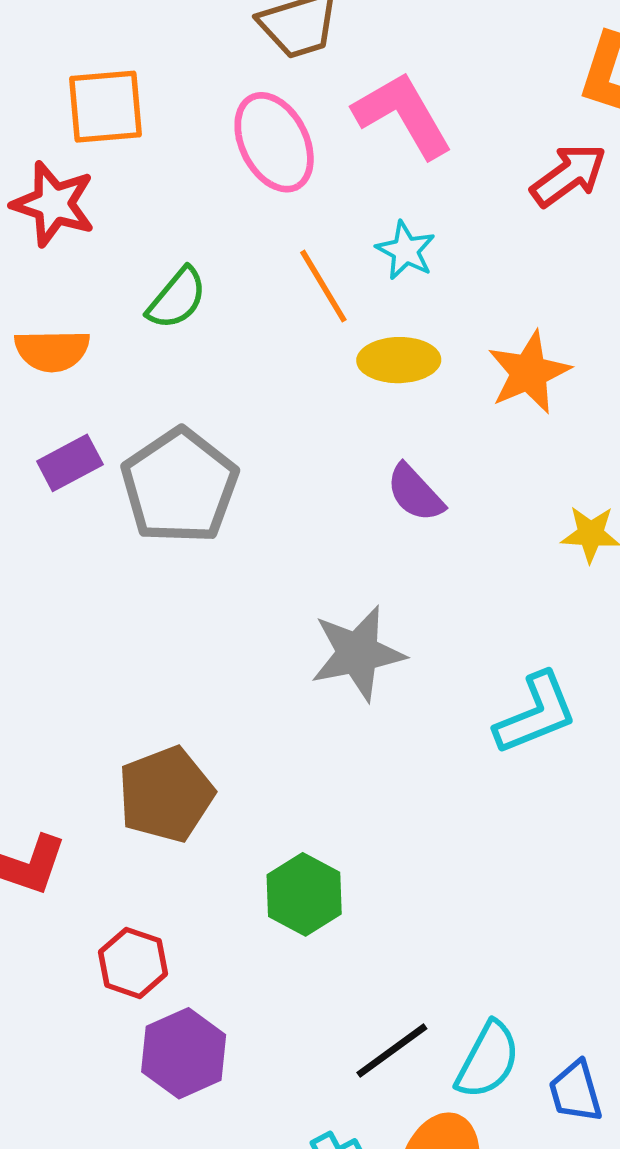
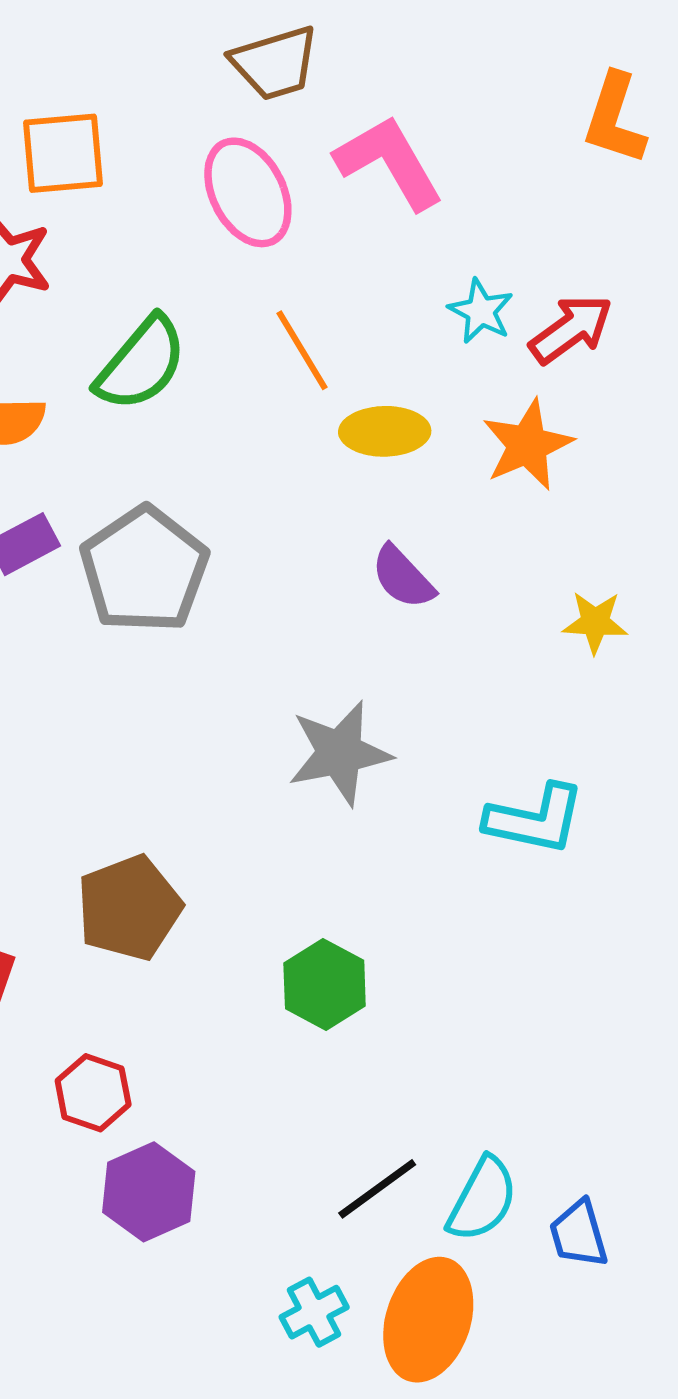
red arrow: (569, 175) -> (571, 329), moved
cyan star: (406, 250) -> (481, 311), moved
green semicircle: (177, 298) -> (141, 364), size x1.4
cyan L-shape: (536, 714) -> (535, 819), turned 34
green hexagon: (304, 894) -> (325, 984), moved

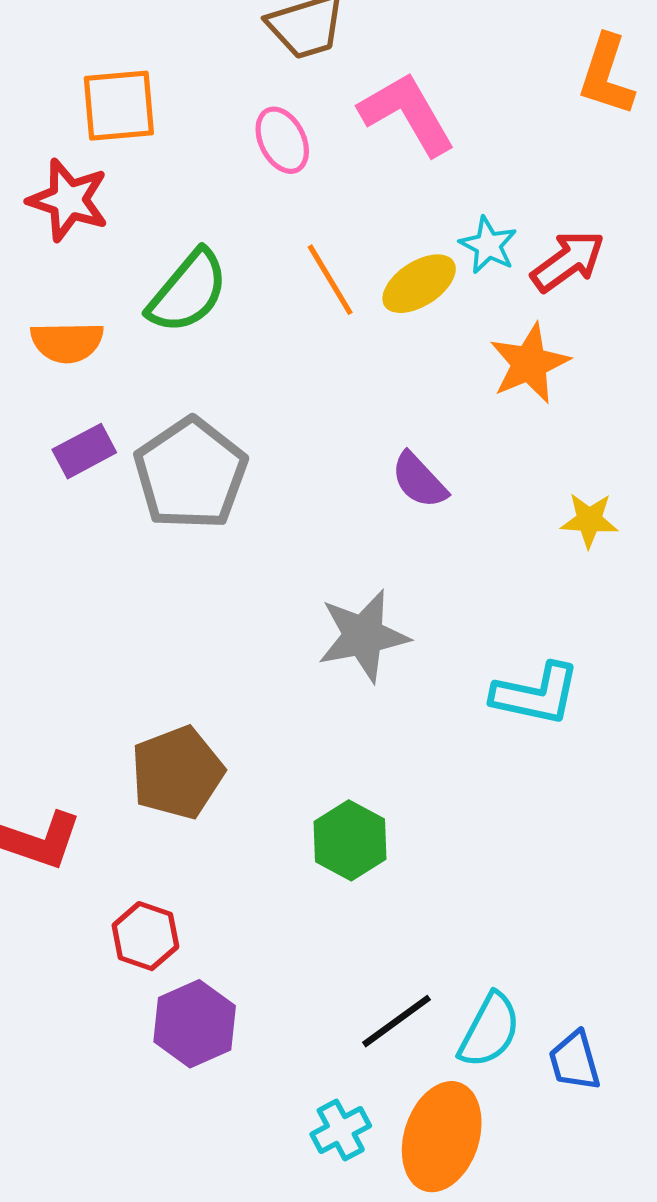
pink ellipse: (248, 192) -> (282, 140), size x0.7
yellow ellipse: (385, 431) -> (419, 284), moved, turned -32

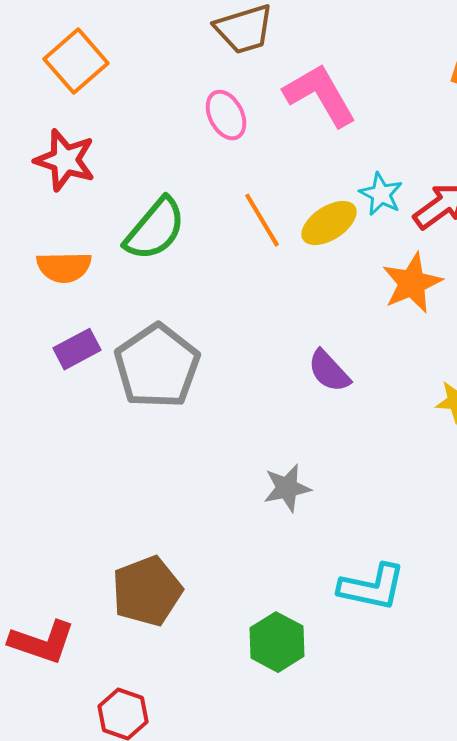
orange square: (119, 106) -> (76, 61), moved, turned -36
gray star: (363, 636) -> (287, 488), size x0.7
cyan L-shape: (536, 694) -> (372, 587), moved

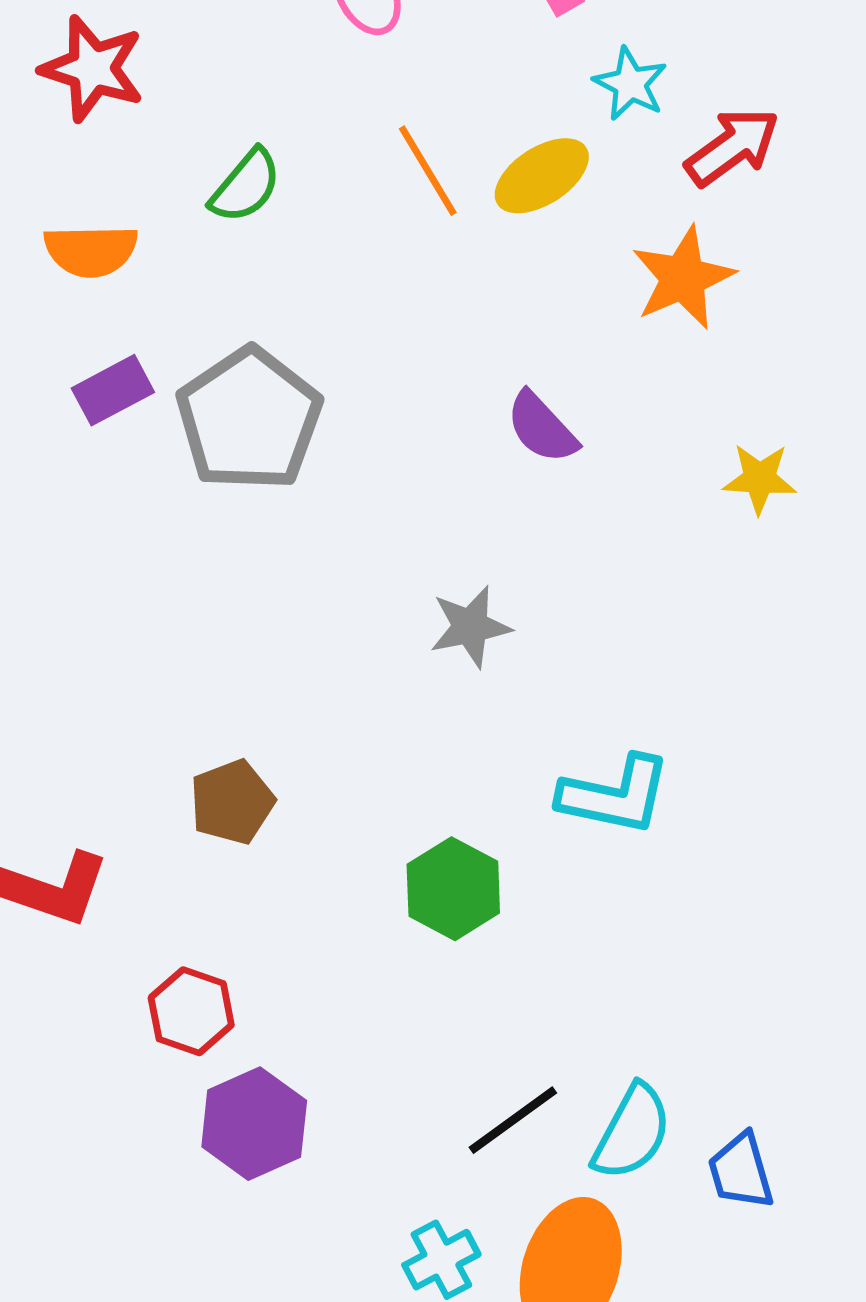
cyan star: (381, 194) -> (630, 84), moved
green semicircle: (155, 229) -> (246, 186), size x0.7
brown pentagon: (147, 591) -> (232, 802), size x0.7

